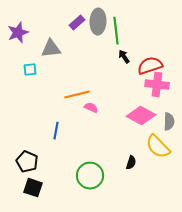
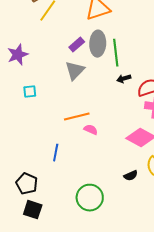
gray triangle: (51, 49) -> (75, 71), moved, turned -40
black arrow: (124, 57) -> (124, 79), turned -72
black semicircle: (131, 163) -> (131, 176), moved, turned 48

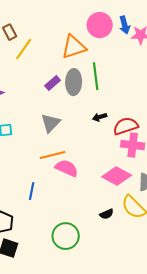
green line: (116, 53) -> (96, 76), moved
gray triangle: (75, 71) -> (51, 123), moved
pink semicircle: (91, 130) -> (67, 168), size x1.6

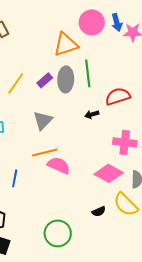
yellow line: (24, 49) -> (16, 83), moved
red semicircle: (126, 126) -> (118, 96), moved
blue line: (32, 191) -> (15, 178), moved

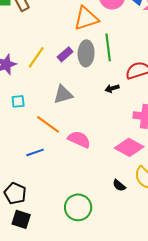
gray triangle: (43, 120) -> (63, 94), turned 30
orange line: (45, 152) -> (48, 124), moved, turned 50
blue line: (15, 178) -> (35, 152), turned 60
black semicircle: (99, 211) -> (119, 185), turned 64

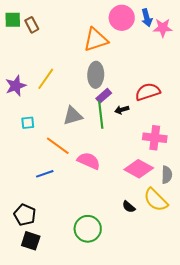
green line: (108, 47) -> (101, 115), moved
purple rectangle: (65, 54) -> (104, 96), moved

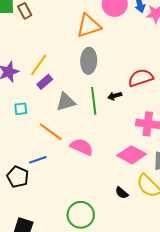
purple rectangle: (104, 96) -> (45, 82), moved
black pentagon: (25, 215) -> (18, 177), moved

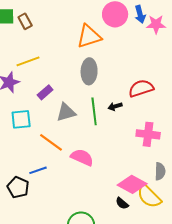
yellow line: (39, 65) -> (28, 61), moved, turned 35
cyan square: (21, 109) -> (21, 119), size x1.5
pink diamond: (132, 155) -> (132, 184), moved

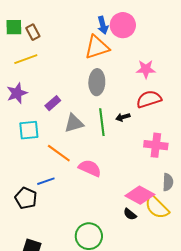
blue arrow: (140, 14) -> (103, 25), moved
pink star: (156, 24) -> (146, 69), moved
yellow line: (28, 61) -> (26, 59), moved

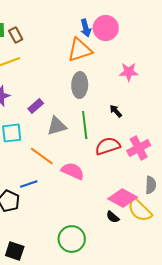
red semicircle: (149, 99) -> (108, 146), moved
black arrow: (123, 117) -> (116, 111), moved, turned 64
pink cross: (156, 145) -> (139, 148), turned -35

